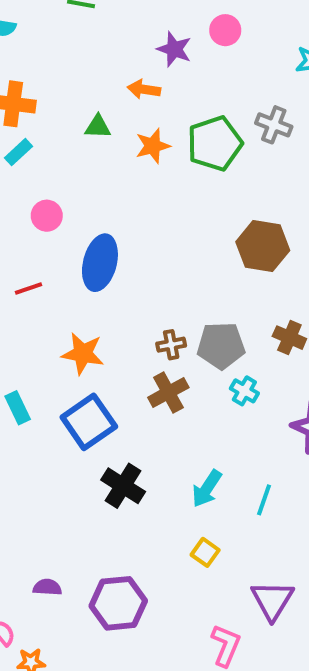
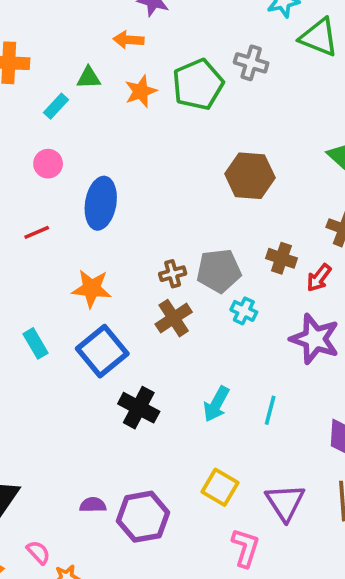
cyan rectangle: (18, 152) -> (56, 106), moved
yellow square: (205, 552) -> (220, 487), moved, size x1.4
purple semicircle: (47, 587) -> (93, 505), moved

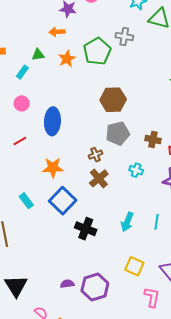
brown hexagon: (250, 176) -> (113, 100), moved
gray pentagon: (219, 271) -> (118, 133), moved

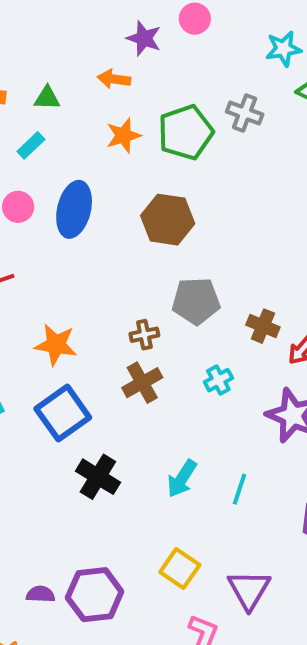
green triangle: (38, 55) -> (47, 98), moved
brown hexagon: (113, 100) -> (168, 220), moved
blue ellipse: (52, 121) -> (74, 209), moved
cyan cross: (136, 170) -> (218, 380), turned 32
purple semicircle: (67, 284) -> (41, 594), moved

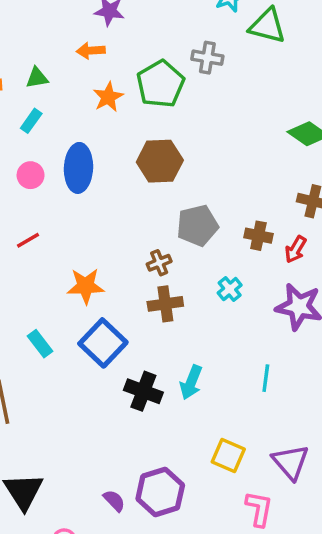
brown cross: (142, 383) -> (165, 304), turned 32
cyan arrow: (182, 478) -> (191, 382), moved
purple semicircle: (41, 594) -> (114, 501), turned 55

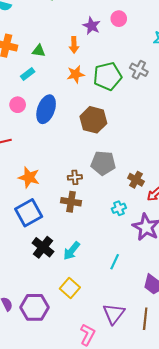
orange arrow: (91, 51) -> (74, 45), turned -105
cyan cross: (230, 289) -> (119, 208), moved
yellow square: (228, 456) -> (70, 288), moved

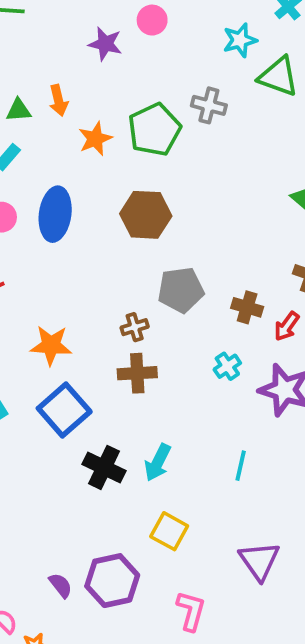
orange arrow: (74, 45) -> (58, 100), moved
pink L-shape: (87, 335) -> (191, 611), moved

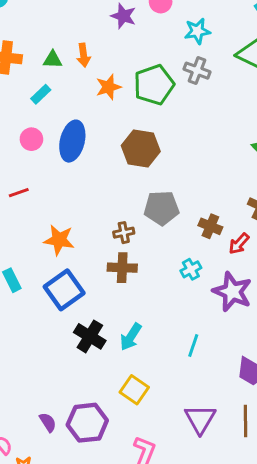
cyan star: (240, 40) -> (197, 31), moved

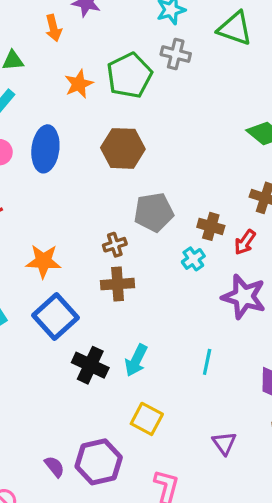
orange arrow: (84, 55) -> (53, 28), moved
cyan cross: (191, 269) -> (193, 259), moved
purple triangle: (200, 419) -> (224, 443), size x0.7

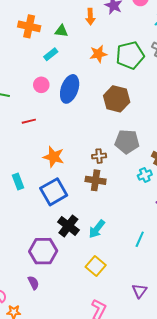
purple hexagon: (99, 462) -> (43, 251), moved

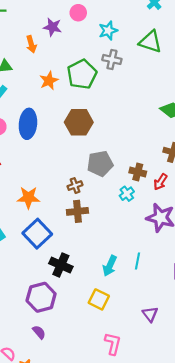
cyan arrow: (97, 229) -> (110, 266), moved

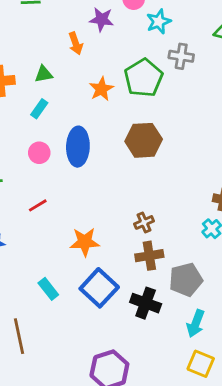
cyan star: (108, 31) -> (159, 22), moved
gray pentagon: (100, 164) -> (186, 280), moved
black cross: (61, 265) -> (146, 303), moved
yellow square: (99, 299) -> (201, 364), moved

